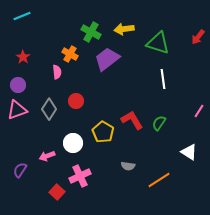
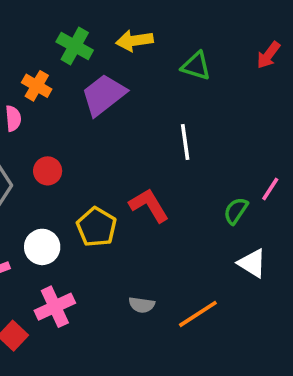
green triangle: (158, 43) -> (196, 66), size x0.7
white line: (163, 79) -> (185, 142), moved
green semicircle: (159, 123) -> (236, 211), moved
gray semicircle: (128, 166) -> (142, 305), moved

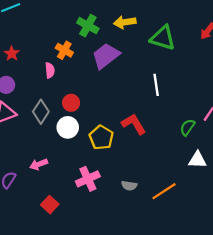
green triangle: (196, 66) -> (163, 38), size x1.4
white circle: (42, 247) -> (68, 127), moved
white triangle: (252, 263) -> (197, 160), turned -30
pink cross: (55, 307) -> (88, 179), moved

